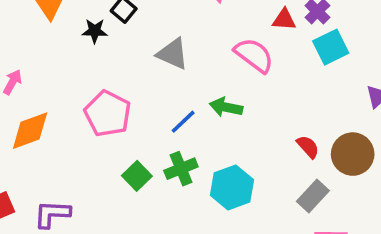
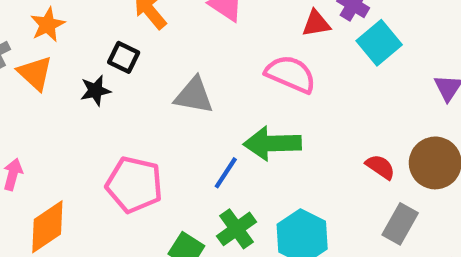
green arrow: (226, 107) -> (272, 143), size x1.4

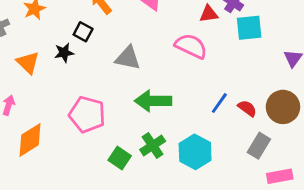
cyan square: (379, 43) -> (249, 28), turned 32
orange triangle: (35, 73) -> (28, 63), moved
green arrow: (272, 143) -> (153, 101), moved
blue line: (226, 173) -> (219, 103), moved

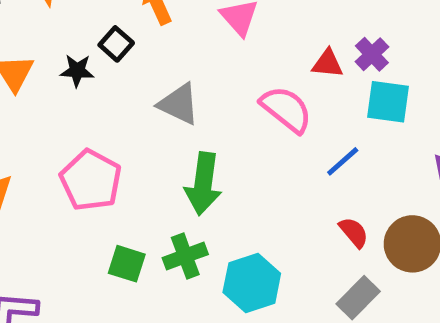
green arrow: (153, 101) -> (203, 184), turned -96
blue line: (219, 103) -> (343, 161), moved
green square: (120, 158) -> (127, 264), turned -30

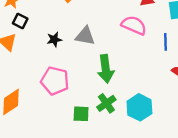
black square: (116, 44) -> (20, 21), moved
black star: (77, 71) -> (54, 39), moved
blue line: (343, 161) -> (166, 42), turned -35

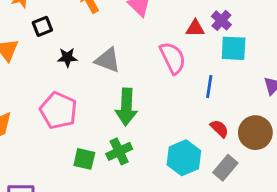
black square: (20, 21) -> (42, 26), moved, turned 32
pink semicircle: (134, 25) -> (173, 58), turned 30
cyan hexagon: (139, 107) -> (184, 158), moved

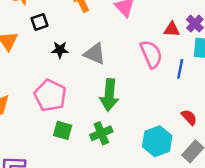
blue line: (209, 86) -> (180, 69), moved
green square: (84, 159) -> (63, 130), moved

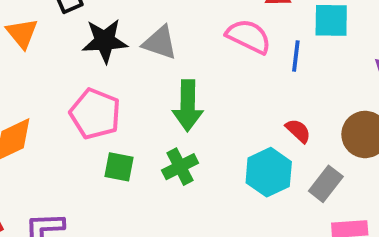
black star: (60, 50) -> (105, 41), size x1.6
pink semicircle: (151, 54) -> (249, 36), turned -36
red semicircle: (189, 117) -> (298, 131), moved

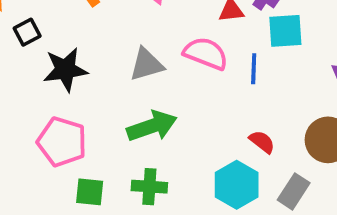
gray triangle: (160, 43) -> (146, 64), moved, turned -30
green arrow: (188, 106) -> (152, 126), turned -105
green cross: (180, 167) -> (149, 187), turned 36

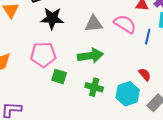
pink pentagon: (62, 142) -> (43, 55), turned -30
green cross: (149, 187) -> (94, 87), moved
green square: (90, 192) -> (59, 76), moved

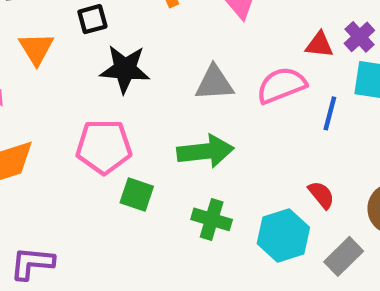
pink semicircle: (125, 24) -> (281, 85), turned -55

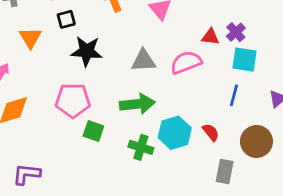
blue line: (330, 113) -> (234, 95), moved
cyan hexagon: (283, 235) -> (175, 133), moved
gray rectangle: (344, 256) -> (225, 172), turned -35

